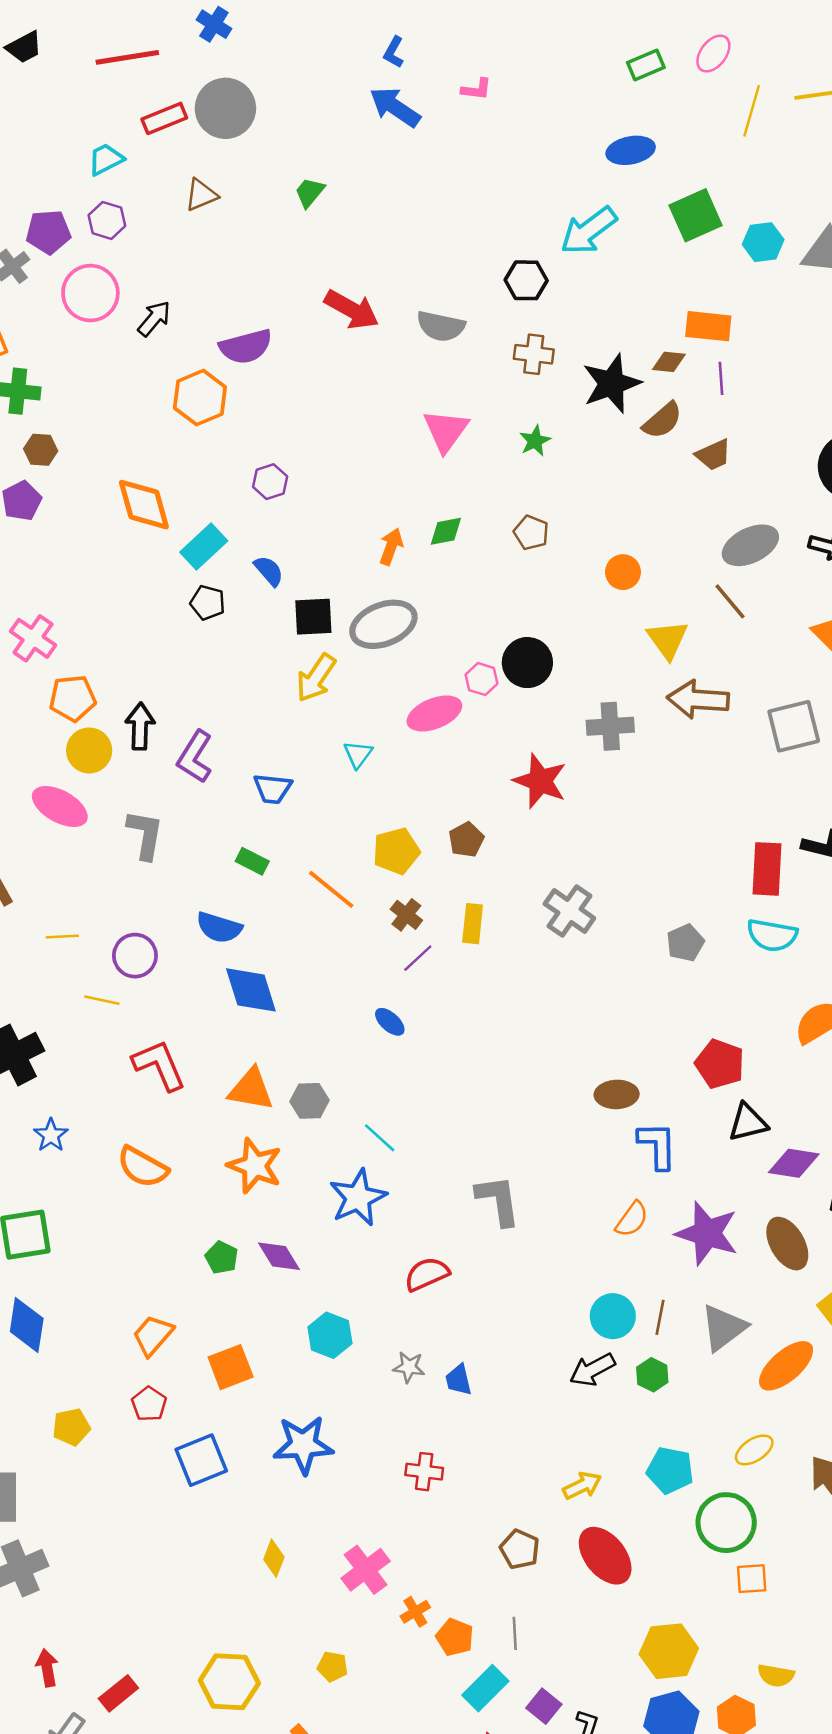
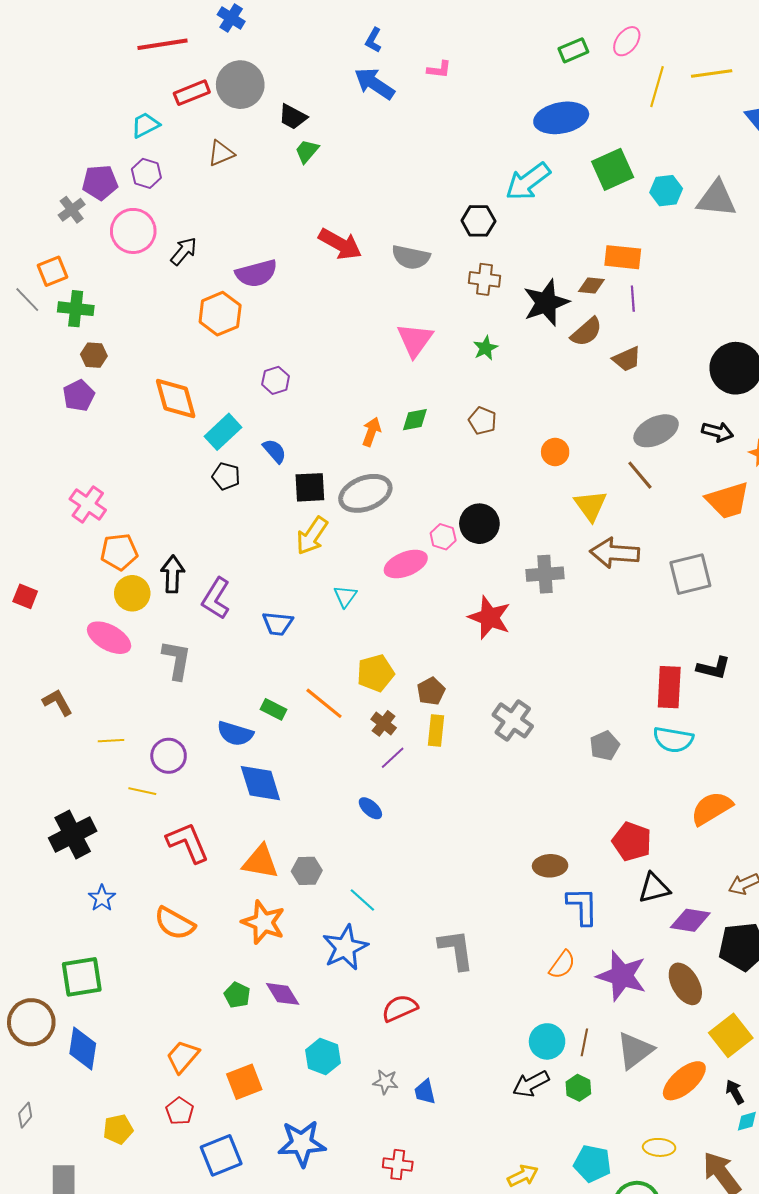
black trapezoid: (24, 47) -> (293, 117), moved, turned 56
blue ellipse: (631, 150) -> (561, 118), size x1.4
brown pentagon: (466, 840) -> (431, 691), moved
green rectangle: (252, 861) -> (274, 709), moved
yellow ellipse: (754, 1450) -> (659, 1147), turned 36

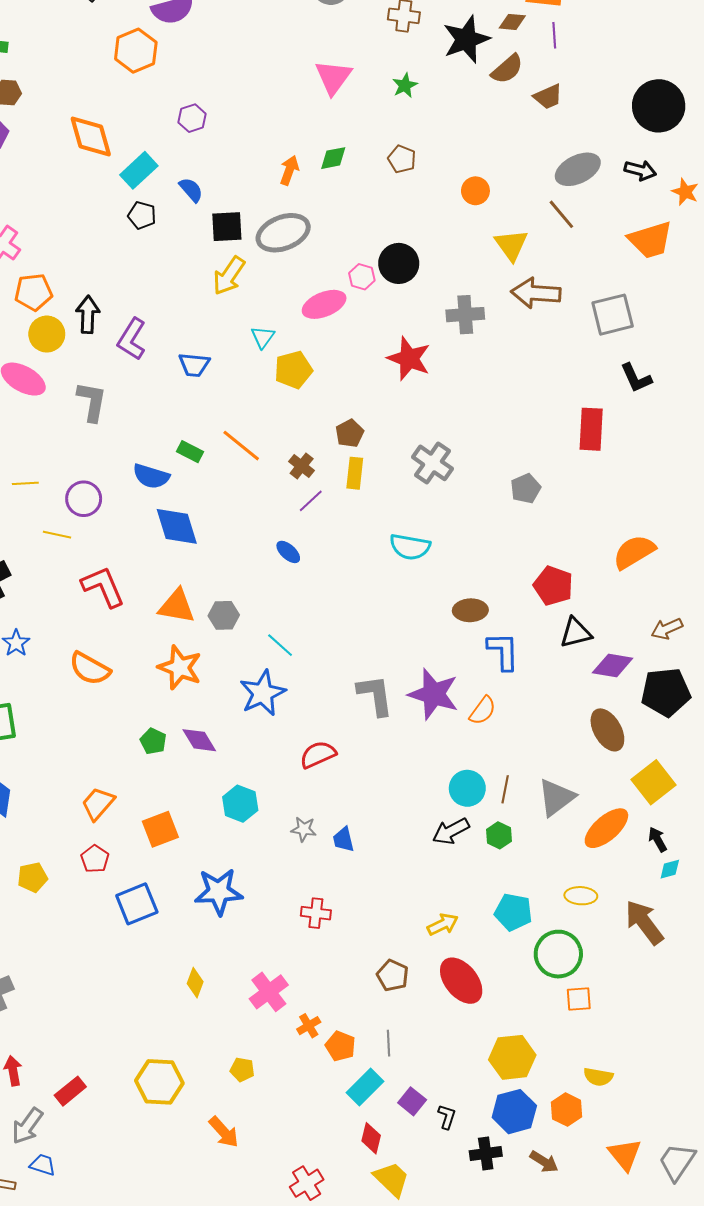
black L-shape: (714, 668) -> (636, 378), moved, turned 52
yellow pentagon: (375, 673) -> (293, 370), moved
cyan semicircle: (673, 740) -> (410, 547), moved
purple star: (622, 976) -> (434, 694), moved

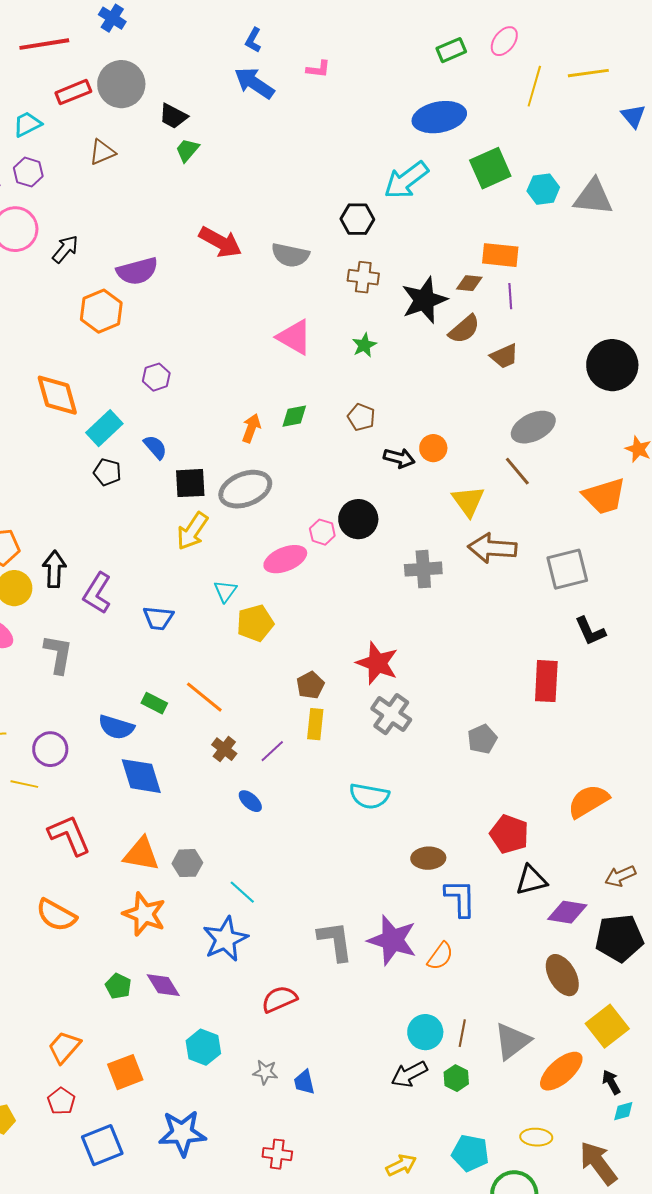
pink triangle: (333, 77) -> (294, 337), turned -36
black arrow: (640, 170) -> (399, 458), moved
red star: (409, 359) -> (377, 663), moved
brown cross: (302, 466) -> (224, 749), moved

